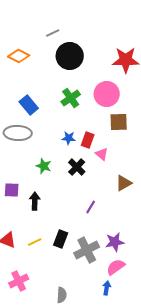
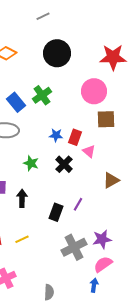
gray line: (53, 33) -> (43, 16), moved
green cross: (71, 98) -> (42, 95), moved
black rectangle: (61, 239) -> (56, 212), moved

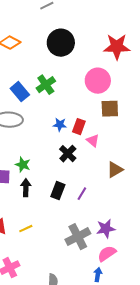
green star: (31, 163) -> (23, 165), moved
black rectangle: (56, 212) -> (58, 191), moved

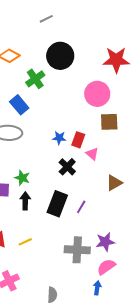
green cross: (46, 85) -> (35, 79), moved
black rectangle: (58, 191) -> (57, 204), size x1.4
gray cross: (78, 237) -> (77, 250), turned 30

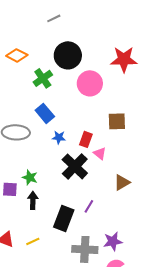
pink circle: (97, 94) -> (90, 83), moved
blue rectangle: (19, 105) -> (45, 113), moved
blue star: (59, 138) -> (59, 137), moved
black cross: (67, 167) -> (75, 166), size x1.5
black rectangle: (57, 204) -> (64, 218), moved

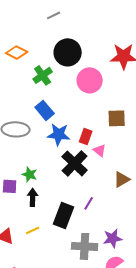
blue star: (59, 137) -> (59, 134), size x1.6
yellow line: (33, 241) -> (33, 230), moved

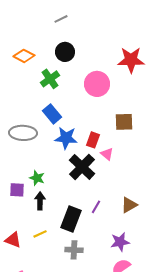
black circle: (68, 52) -> (65, 52), moved, size x0.7
brown triangle: (122, 179) -> (129, 205), moved
gray cross: (85, 246) -> (74, 250), moved, size x0.7

